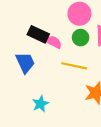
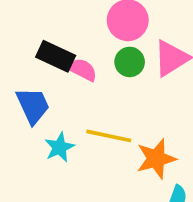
yellow line: (74, 66) -> (109, 136), moved
cyan star: (40, 104) -> (59, 147), moved

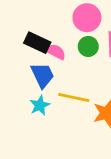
blue trapezoid: (33, 106) -> (42, 75), moved

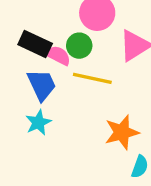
green circle: (88, 46) -> (79, 46), moved
yellow line: (74, 98) -> (92, 78), moved

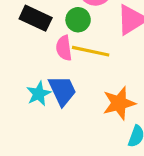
pink semicircle: (58, 55) -> (64, 48), moved, turned -125
blue trapezoid: (42, 85) -> (62, 91), moved

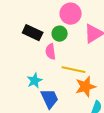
yellow line: (91, 51) -> (74, 70), moved
blue trapezoid: (62, 91) -> (50, 99), moved

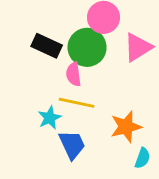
green circle: (60, 34) -> (87, 47), size x1.6
yellow line: (74, 70) -> (77, 103), moved

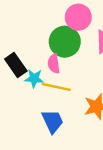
black rectangle: (47, 46) -> (16, 65), moved, turned 30
cyan star: (50, 118) -> (34, 78), moved, turned 30

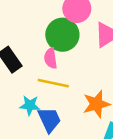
cyan star: (34, 78) -> (30, 105), moved

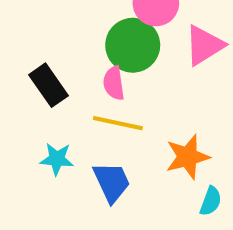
cyan star: (30, 105) -> (57, 159), moved

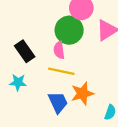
orange star: (187, 157) -> (82, 93), moved
cyan star: (57, 159) -> (18, 82), moved

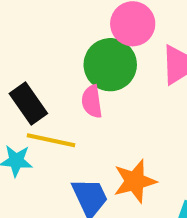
yellow line: (61, 71) -> (51, 140), moved

